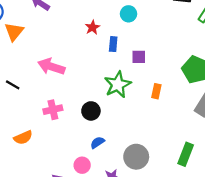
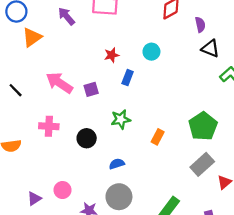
purple square: (139, 57) -> (91, 89), moved, turned -32
green star: (118, 85) -> (121, 119), size x0.7
blue semicircle: (97, 143) -> (117, 164), moved

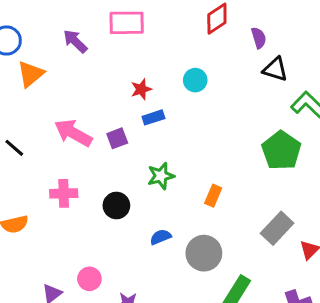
blue rectangle: (128, 78) -> (153, 117), moved, turned 56
green pentagon: (203, 126) -> (281, 151), moved
gray circle: (119, 197) -> (204, 253), moved

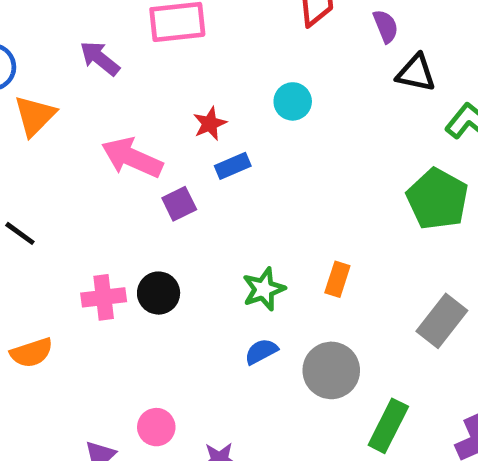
pink arrow: (73, 133) -> (132, 158), moved
green star: (161, 176) -> (264, 289), moved
black circle: (116, 206) -> (159, 293), moved

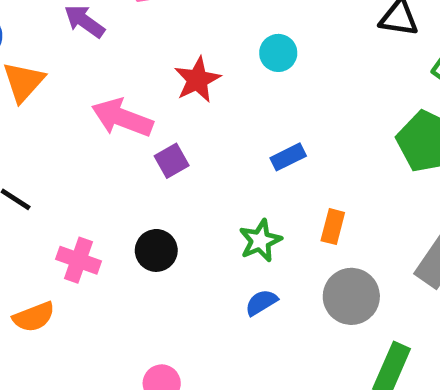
red star: (210, 124) -> (197, 80), size x1.4
blue rectangle: (233, 166) -> (288, 157), moved
pink cross: (104, 297) -> (78, 260), moved, turned 30
gray circle: (331, 370) -> (351, 296), moved

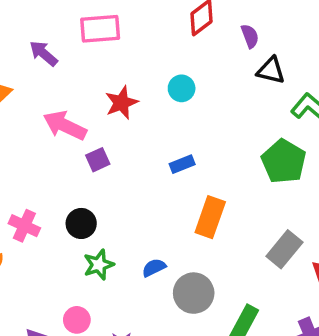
orange rectangle: (333, 227) -> (210, 217), size x1.6
green star: (260, 241) -> (99, 265), moved
gray circle: (351, 296) -> (194, 293), moved

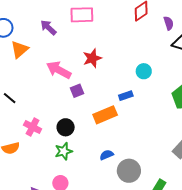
cyan circle: (182, 88) -> (144, 71), moved
orange rectangle: (210, 217) -> (105, 115), moved, turned 45
green star: (99, 265) -> (64, 151), moved

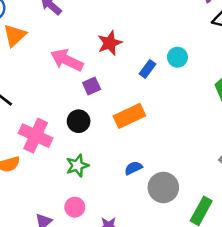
blue rectangle: (126, 96) -> (148, 69), moved, turned -32
pink cross: (33, 127) -> (36, 136), size x1.4
black circle: (66, 127) -> (79, 121), moved

